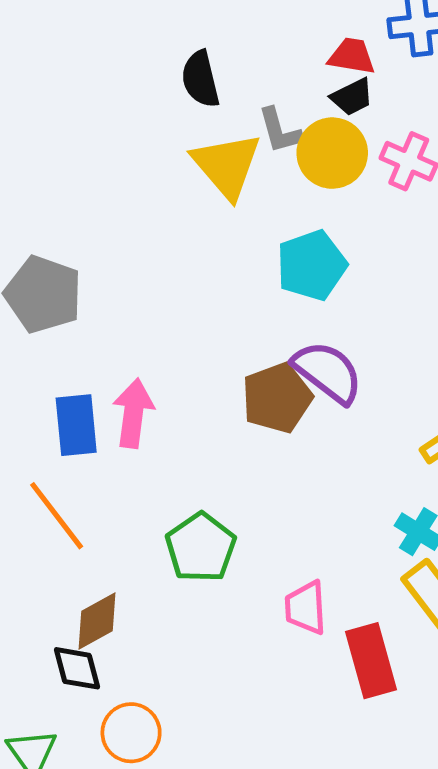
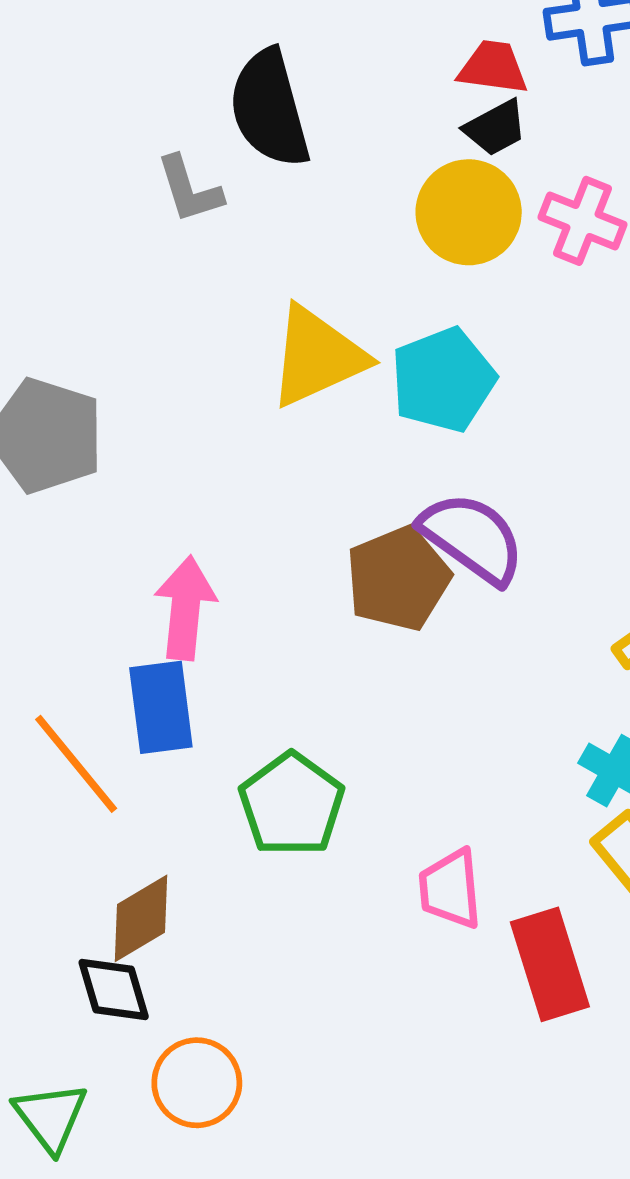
black semicircle: (200, 79) -> (269, 109), size x1.4
gray L-shape: (280, 131) -> (189, 189), moved
yellow triangle: (227, 165) -> (317, 357), moved, turned 48
blue rectangle: (76, 425) -> (161, 707), moved

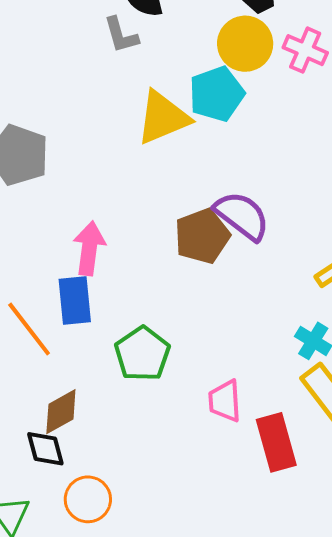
gray L-shape: (189, 189) -> (121, 35), moved
cyan pentagon: (443, 380) -> (217, 94), moved

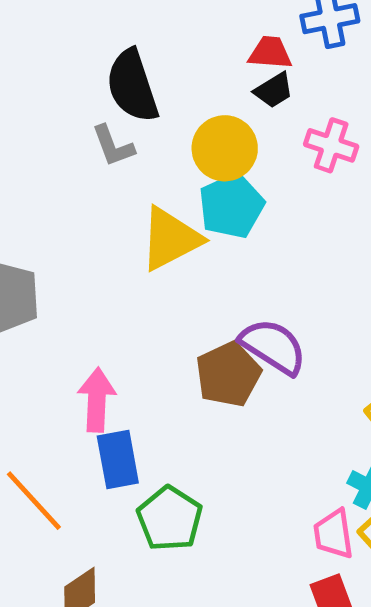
yellow circle: (245, 44) -> (225, 148), moved
blue rectangle: (75, 300) -> (118, 460), moved
pink trapezoid: (225, 401) -> (333, 534), moved

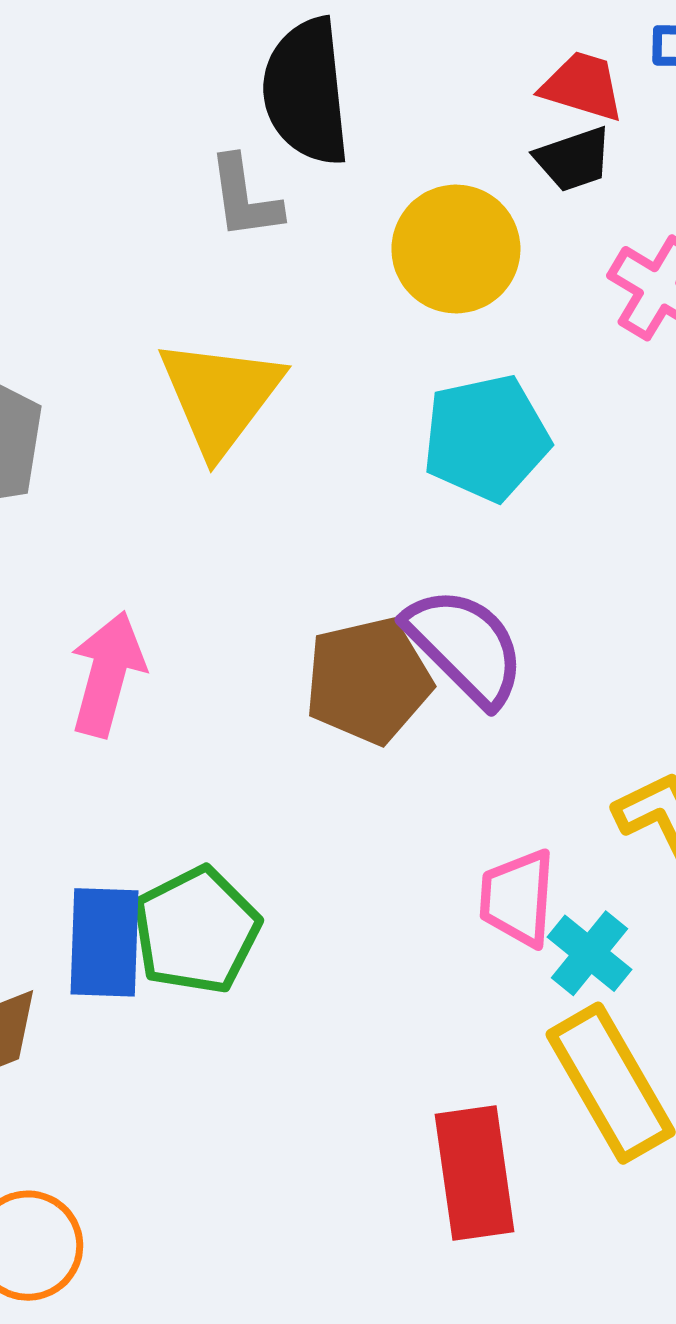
cyan pentagon: (231, 206) -> (486, 438), moved
yellow triangle: (170, 239) -> (220, 396), moved, turned -38
blue rectangle: (118, 460) -> (104, 942), moved
pink trapezoid: (333, 534) -> (518, 898), moved

